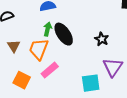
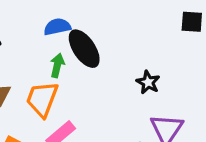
black ellipse: (64, 34) -> (84, 49), moved

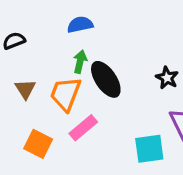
black ellipse: (84, 49) -> (106, 79), moved

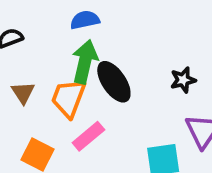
green arrow: (80, 62) -> (85, 62), size x1.6
black star: (167, 78) -> (183, 80), turned 30

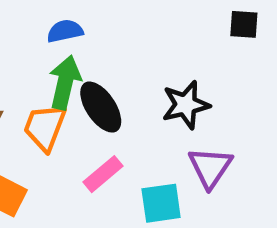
black star: (183, 80) -> (186, 105), size x1.5
pink rectangle: (88, 136) -> (103, 174), moved

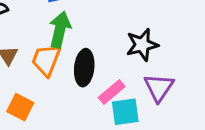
black ellipse: (101, 107) -> (84, 68), moved, turned 40
pink rectangle: (103, 174) -> (112, 92), moved

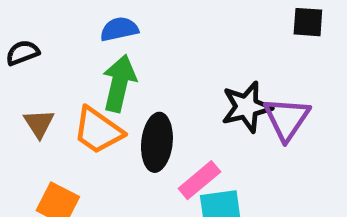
orange trapezoid: (46, 60) -> (98, 131), turned -76
purple triangle: (159, 87) -> (287, 119), moved

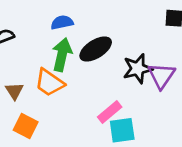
brown triangle: (39, 123) -> (14, 91), moved
black ellipse: (157, 142) -> (96, 49), moved, turned 52

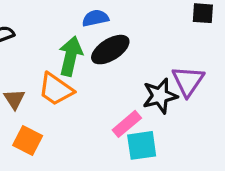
blue semicircle: (62, 22) -> (95, 18), moved
black star: (138, 69) -> (160, 96), moved

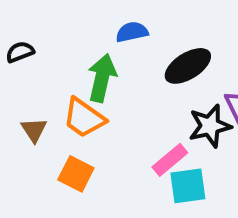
black ellipse: (110, 50) -> (188, 66), moved
orange square: (28, 141) -> (76, 174), moved

